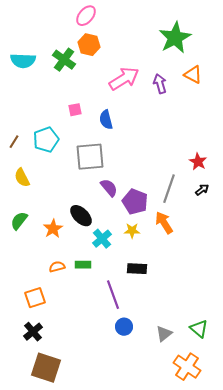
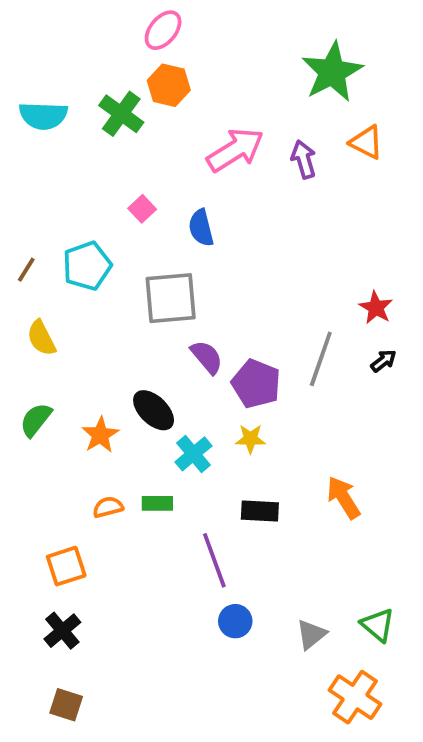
pink square: (75, 110) -> (142, 209), turned -32
orange arrow: (164, 223) -> (344, 498), moved
brown square: (46, 368) -> (66, 705), moved, size x0.6

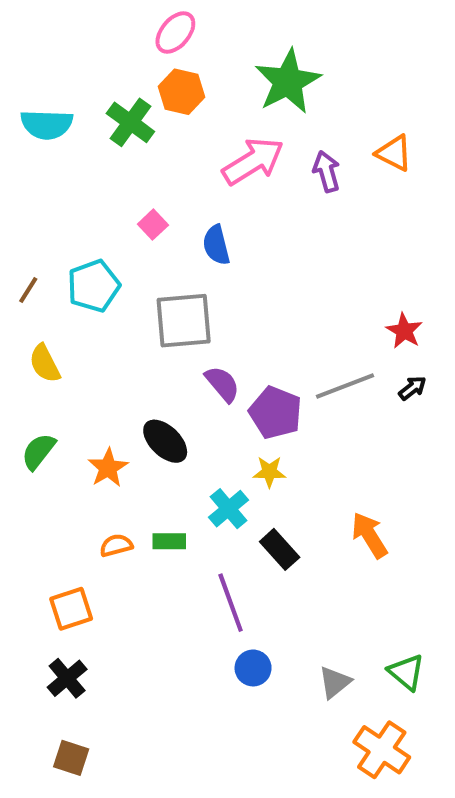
green star: (332, 72) -> (288, 82), moved
gray line: (321, 359) -> (345, 386), turned 50
cyan cross: (193, 454) -> (229, 509), moved
black rectangle: (260, 511) -> (280, 549), turned 45

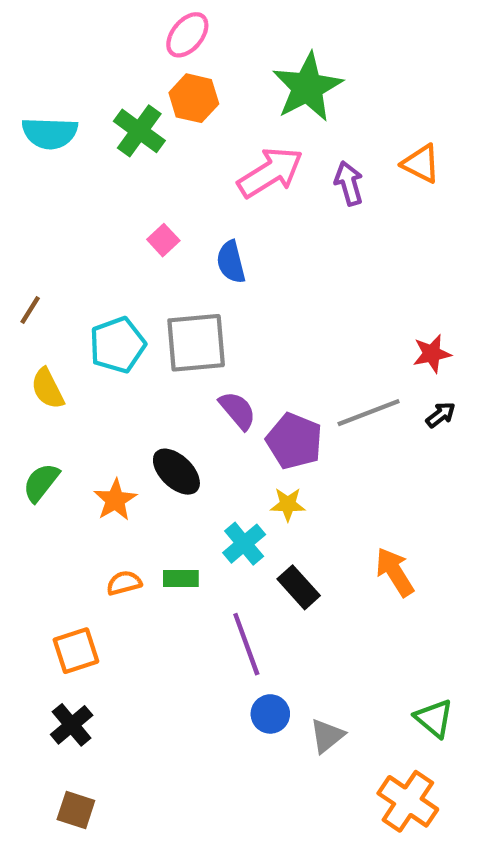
cyan pentagon: (94, 286) -> (117, 345), moved
red star: (404, 331) -> (432, 354), turned 30
gray triangle: (335, 682) -> (327, 736), moved

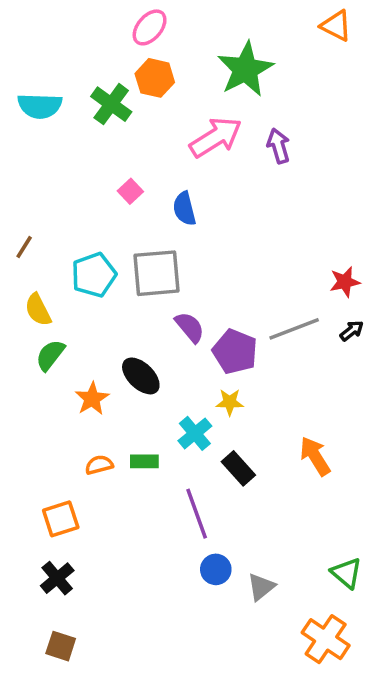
orange triangle: (421, 164) -> (336, 26), moved
green semicircle: (41, 482) -> (50, 355), moved

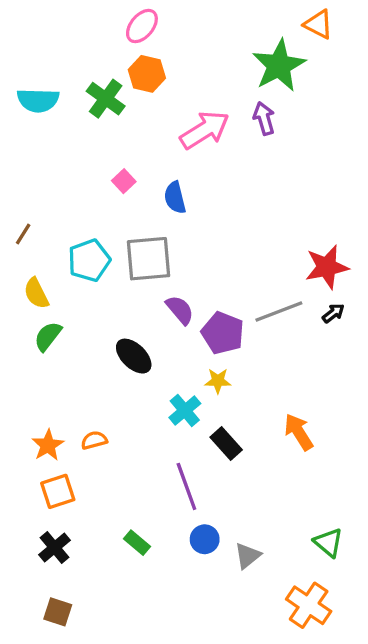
green star: (245, 69) -> (279, 66), moved
purple arrow: (279, 146) -> (264, 118), moved
red star: (345, 282) -> (327, 267), size x1.5
orange star: (92, 399) -> (48, 445), moved
green rectangle: (144, 461) -> (137, 543), moved, turned 40

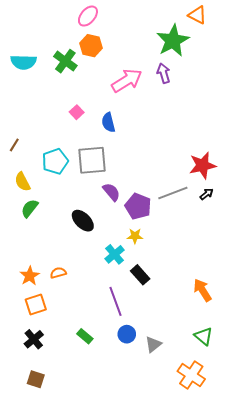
orange arrow: (299, 432) -> (202, 290), moved

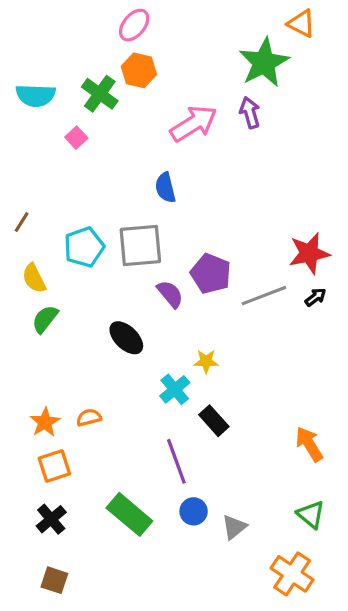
pink square: (77, 112) -> (76, 138), moved
purple pentagon: (138, 206) -> (211, 274), moved
green rectangle: (85, 336) -> (129, 514), size x1.8

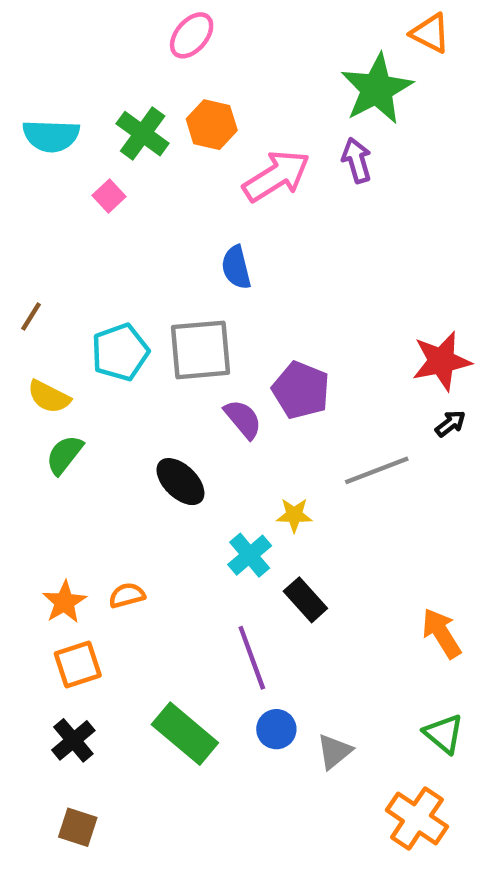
orange hexagon: (139, 70) -> (212, 125), moved
yellow semicircle: (34, 278) -> (49, 397), turned -36
gray line: (264, 296) -> (377, 470), moved

